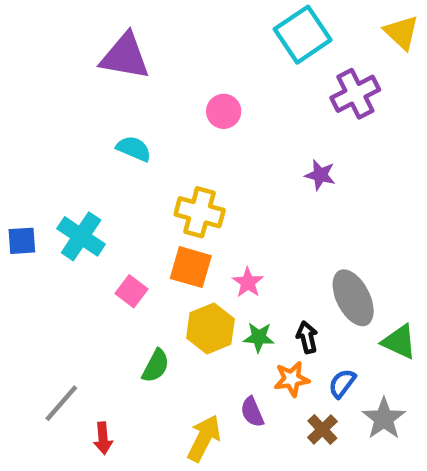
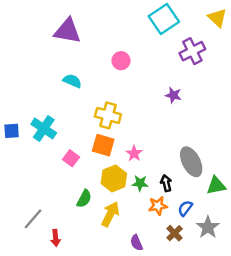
green triangle: (399, 342) -> (216, 186), turned -36
purple semicircle: (252, 412) -> (136, 243), moved
yellow arrow: (204, 438) -> (110, 214), moved

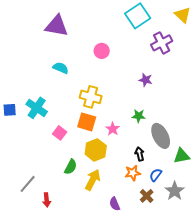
green star: (140, 183) -> (139, 116), moved

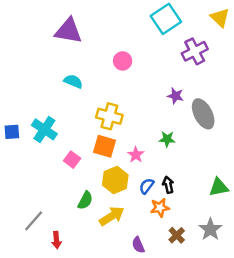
gray ellipse: (161, 136) -> (203, 114), moved
blue semicircle: (156, 175) -> (147, 186), moved
yellow arrow: (93, 180) -> (112, 216), turned 30

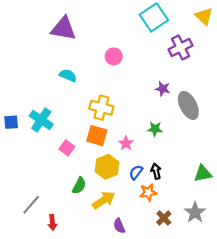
purple semicircle: (138, 245) -> (119, 226), moved

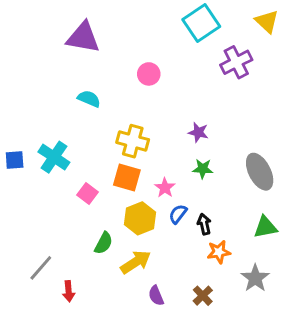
purple star: (163, 89) -> (198, 132), moved
gray ellipse: (188, 105) -> (260, 172), moved
blue semicircle: (136, 172) -> (178, 214), moved
orange star: (148, 192) -> (219, 252), moved
brown cross: (164, 218) -> (203, 296), moved

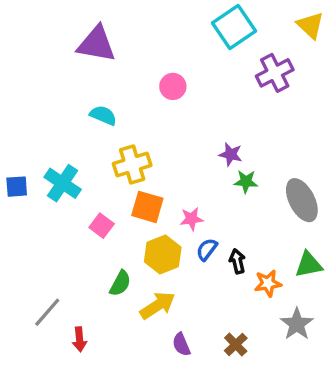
yellow cross: (133, 141) -> (132, 165), moved, turned -32
green star: (203, 169) -> (246, 181), moved
pink star: (165, 188) -> (192, 219), turned 30
orange star: (219, 252) -> (268, 283), moved

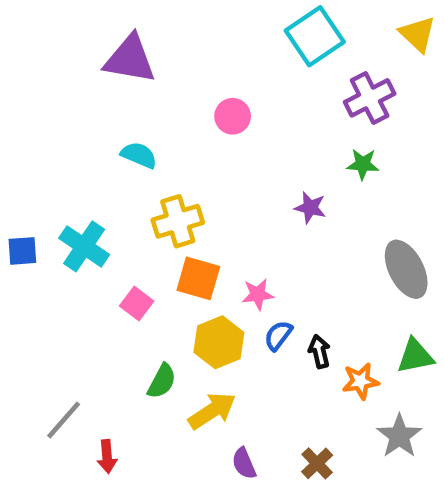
green star: (246, 181) -> (363, 164), moved

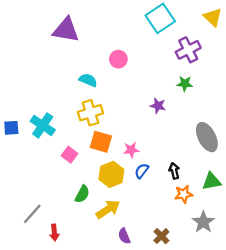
cyan semicircle: (139, 155) -> (88, 80), moved
black arrow: (319, 351) -> (174, 171), moved

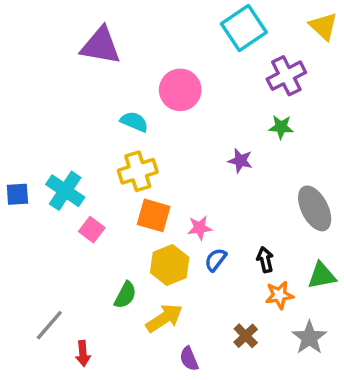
pink circle: (118, 59) -> (180, 90), size x1.5
pink square: (70, 155) -> (92, 230), moved
brown cross: (161, 236) -> (246, 336), moved

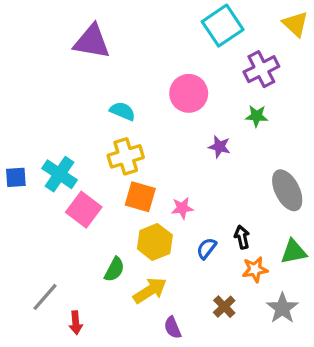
pink circle: (180, 90) -> (189, 93), moved
pink square: (92, 230) -> (84, 210), size x1.5
blue semicircle: (216, 260) -> (206, 248), moved

